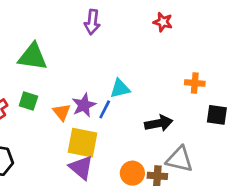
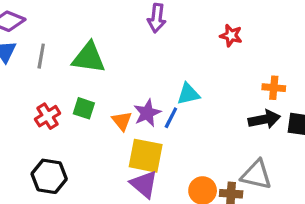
red star: (163, 22) -> (231, 35), moved
black arrow: (159, 123) -> (264, 119), moved

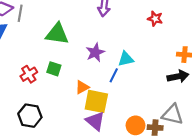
gray line: (41, 56) -> (20, 13), moved
purple star: (147, 113) -> (95, 52), moved
orange triangle: (122, 121) -> (82, 87), moved, turned 40

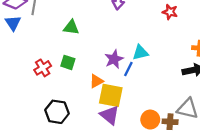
green triangle: (57, 34) -> (71, 27), size x0.7
purple star: (95, 52) -> (114, 59), moved
black hexagon: (30, 116) -> (57, 112), moved

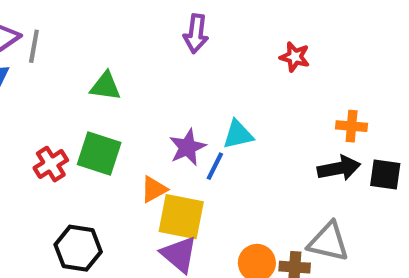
green square: (68, 62) -> (99, 154), size x1.5

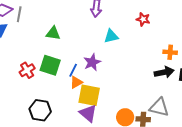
cyan triangle: (238, 135) -> (111, 36), moved
blue line: (215, 166) -> (73, 70), moved

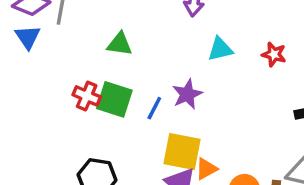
red star: (143, 19) -> (274, 54), moved
red cross: (27, 70) -> (87, 96), moved, turned -35
orange triangle: (76, 82) -> (206, 169), moved

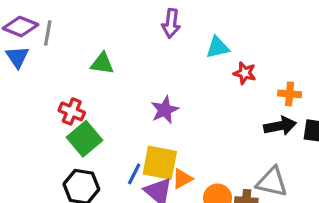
cyan triangle: (220, 49) -> (217, 47), moved
green square: (114, 99) -> (85, 139), moved, turned 32
blue line: (154, 108) -> (134, 174), moved

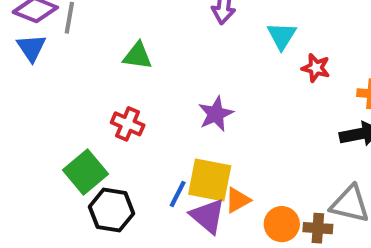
cyan triangle: (217, 47) -> (282, 36), turned -45
red cross: (72, 111) -> (128, 124), moved
green square: (85, 139) -> (85, 172), moved

